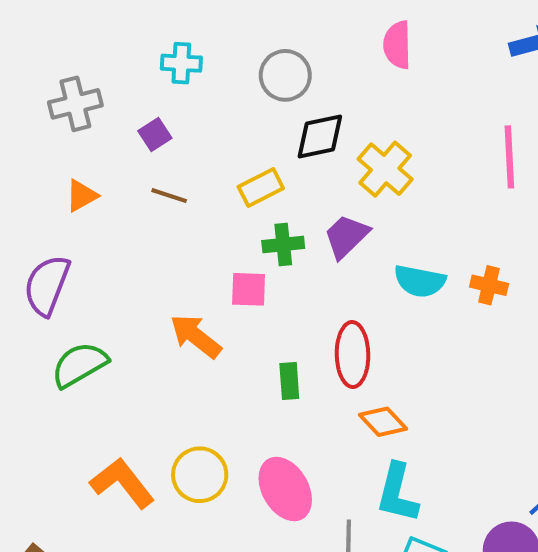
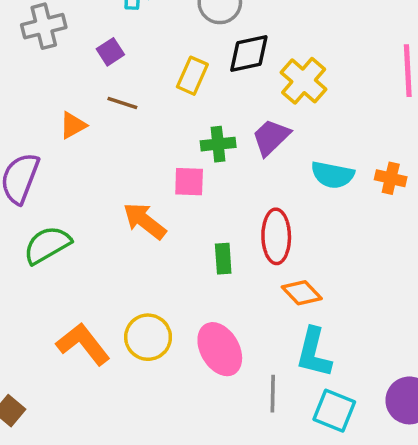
yellow rectangle: (261, 187) -> (192, 76), moved, turned -39
orange triangle: (82, 196) -> (73, 125), moved

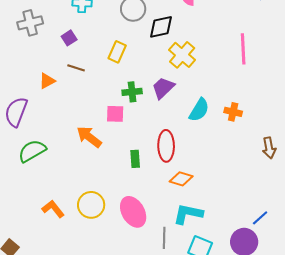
black diamond: (249, 54) -> (161, 27), moved
cyan semicircle: (333, 175) -> (199, 110), turned -70
orange diamond: (302, 293) -> (181, 179), turned -30
orange L-shape: (83, 344) -> (53, 209), size x0.7
cyan L-shape: (314, 353) -> (188, 214), turned 88

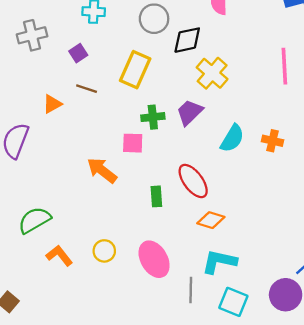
yellow rectangle: (117, 52) -> (135, 70), size x1.4
red ellipse: (166, 146) -> (193, 181), turned -36
green semicircle: (32, 151) -> (34, 220), moved
yellow circle: (91, 205) -> (104, 251), size x0.7

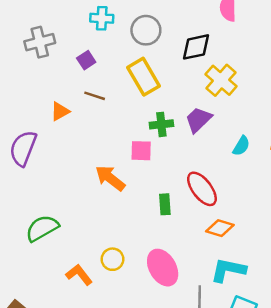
gray circle: (154, 19) -> (146, 30), moved
yellow rectangle: (135, 70) -> (144, 77), turned -54
cyan semicircle: (232, 138) -> (241, 146), size x0.7
orange L-shape: (59, 256) -> (79, 275), moved

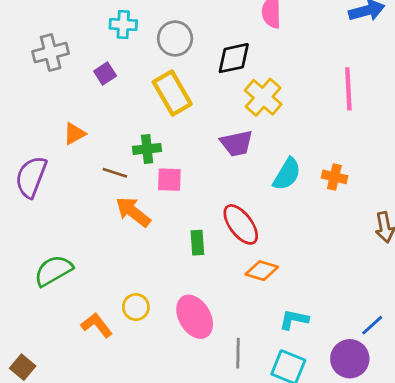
brown line: (95, 96) -> (115, 173), moved
purple trapezoid: (198, 120) -> (237, 143), turned -148
green cross: (161, 124) -> (147, 149), moved
cyan semicircle: (241, 146) -> (287, 174), size x1.4
cyan L-shape: (228, 270) -> (294, 320), moved, size x0.7

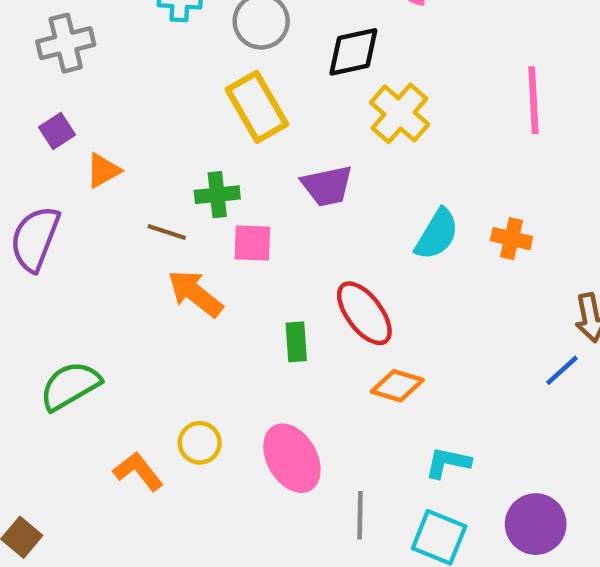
purple square: (105, 73) -> (57, 131), moved
purple trapezoid: (237, 143) -> (327, 186), moved
blue line: (372, 325) -> (562, 370), moved

